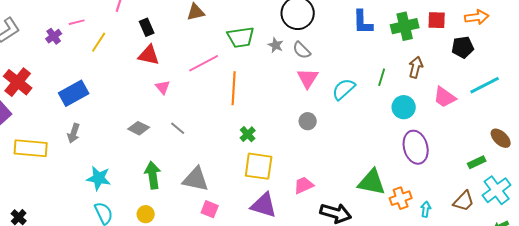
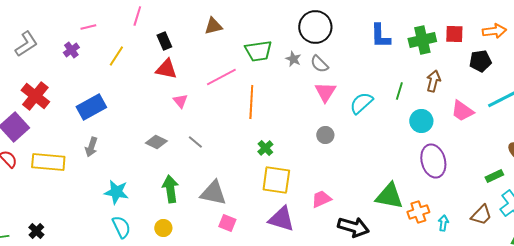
pink line: (77, 22) -> (88, 27), moved

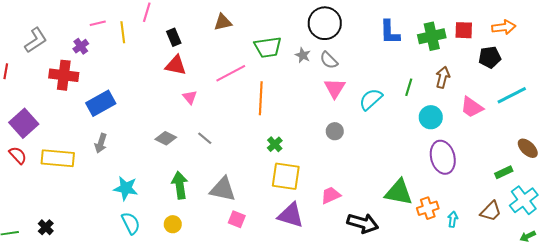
yellow line: (116, 56) -> (123, 32), moved, turned -40
red cross: (35, 96) -> (64, 75), moved, turned -32

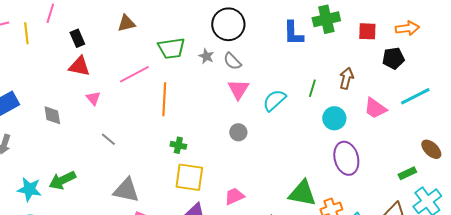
green cross: (432, 36) -> (326, 19), moved
gray diamond: (166, 138) -> (52, 115), moved, turned 55
green cross: (275, 144) -> (178, 145), turned -35
green arrow: (180, 185) -> (62, 180), moved, turned -108

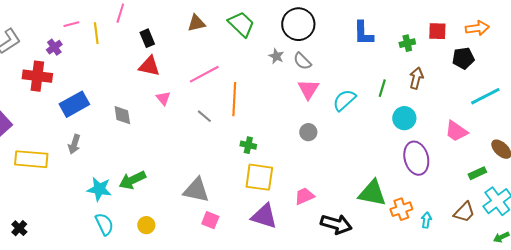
green cross: (326, 19) -> (407, 43), moved, size x0.6
green trapezoid: (171, 48) -> (241, 24), moved, turned -128
pink trapezoid: (375, 108) -> (456, 131), moved
gray line: (108, 139) -> (204, 116), moved

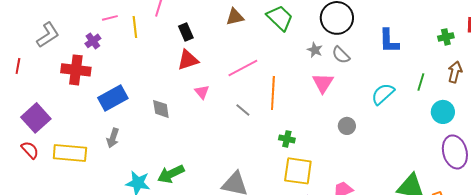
blue L-shape: (363, 33) -> (389, 41), moved
red triangle: (149, 66) -> (188, 60), turned -30
pink triangle: (308, 89) -> (323, 83), moved

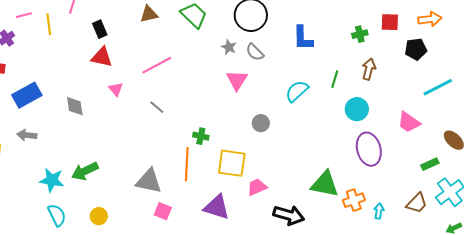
red triangle: (188, 60) -> (102, 57), turned 30
orange line: (273, 93) -> (187, 164), moved
gray arrow: (113, 138) -> (27, 135), turned 78
yellow square: (298, 171) -> (232, 163), moved

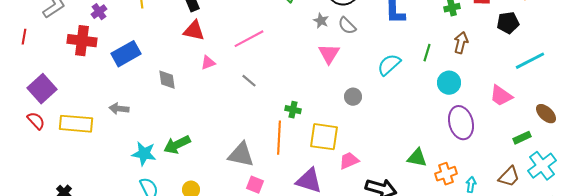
pink triangle: (116, 89) -> (208, 63), turned 49
blue rectangle: (27, 95) -> (126, 54), moved
green triangle: (325, 184) -> (417, 158), size x0.7

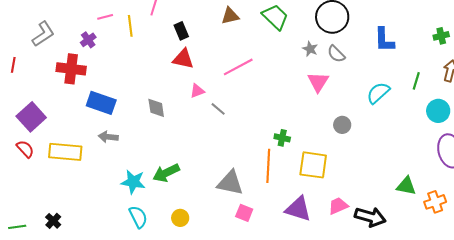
blue rectangle: (126, 54) -> (101, 103), moved, turned 48
gray line: (249, 81) -> (218, 109), moved
pink trapezoid: (349, 161) -> (338, 206), moved

